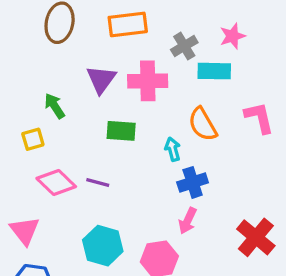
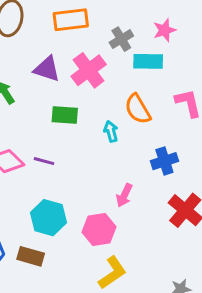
purple triangle: (101, 79) -> (47, 69), turned -48
pink cross: (148, 81) -> (89, 70), turned -36
blue cross: (193, 182) -> (164, 161), moved

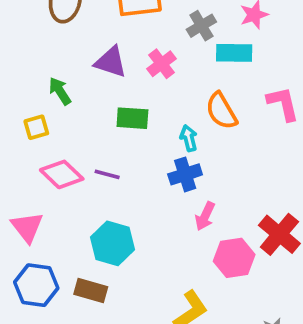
pink cross: (89, 70) -> (161, 64), size x0.7
blue cross: (164, 161) -> (185, 174), moved
pink hexagon: (99, 230) -> (234, 258), moved

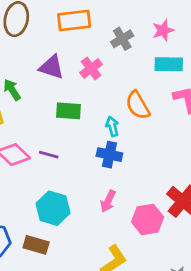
cyan rectangle: (234, 53) -> (169, 64), moved
blue cross: (185, 174) -> (109, 155), turned 30
pink arrow: (205, 216) -> (108, 201), moved

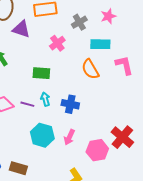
cyan rectangle: (169, 64) -> (100, 44), moved
purple triangle: (52, 67) -> (21, 29), moved
cyan arrow: (112, 126) -> (45, 99), moved
cyan hexagon: (53, 208) -> (42, 135), moved

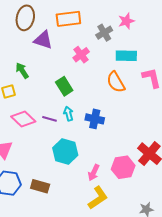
pink star: (108, 16) -> (126, 21), moved
green rectangle: (41, 73) -> (64, 86), turned 54
pink arrow: (69, 137) -> (94, 173), moved

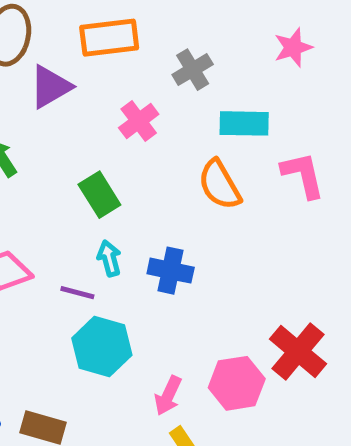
pink star: (126, 21) -> (293, 47), moved
purple triangle: (43, 40) -> (50, 87), turned -48
purple line: (49, 119) -> (77, 293), moved

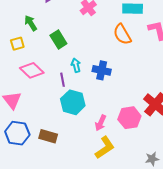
green rectangle: (99, 195) -> (58, 40), moved
purple line: (77, 293) -> (63, 80), turned 64

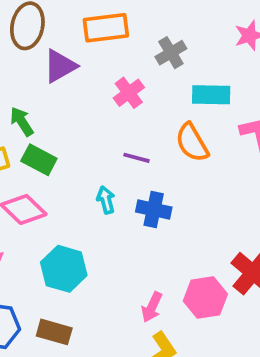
green rectangle: (58, 40) -> (39, 160), moved, turned -30
purple line: (63, 80) -> (136, 158), moved, turned -64
cyan hexagon: (73, 102) -> (64, 269), moved

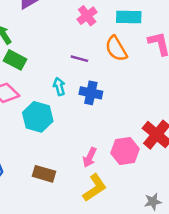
pink cross: (129, 93) -> (87, 16), moved
cyan hexagon: (64, 269) -> (38, 117), moved
brown rectangle: (54, 332) -> (44, 174), moved

